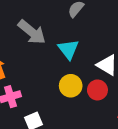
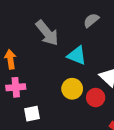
cyan triangle: (68, 49) -> (77, 55), turned -42

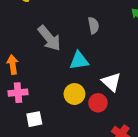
gray semicircle: (91, 20) -> (93, 25), turned 119
cyan triangle: (77, 55) -> (79, 61), turned -30

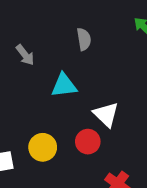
gray arrow: (49, 38) -> (25, 55), size x0.6
yellow circle: (74, 94) -> (43, 147), moved

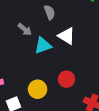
gray arrow: (25, 55) -> (25, 29), moved
white triangle: (106, 114) -> (67, 36), moved

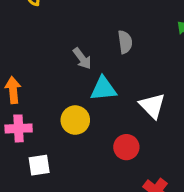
white triangle: (67, 36) -> (152, 106), moved
yellow circle: (38, 89) -> (75, 120), moved

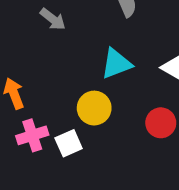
gray arrow: (82, 58) -> (53, 19), moved
white square: (39, 165) -> (69, 143), moved

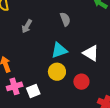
gray arrow: (53, 19) -> (27, 26), turned 80
yellow circle: (94, 108) -> (57, 72), moved

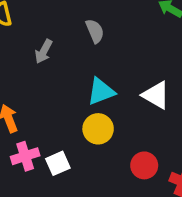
gray semicircle: (65, 19) -> (95, 31), moved
red circle: (81, 82) -> (144, 165), moved

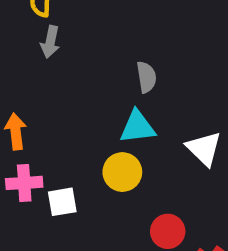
gray semicircle: (95, 31) -> (146, 77), moved
gray arrow: (44, 51) -> (50, 42), moved, turned -30

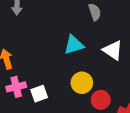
gray semicircle: (146, 77) -> (95, 12), moved
yellow circle: (122, 172) -> (82, 83), moved

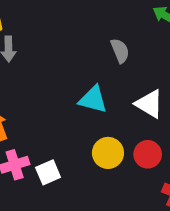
cyan triangle: (74, 45) -> (93, 99), turned 35
red circle: (101, 100) -> (148, 154), moved

